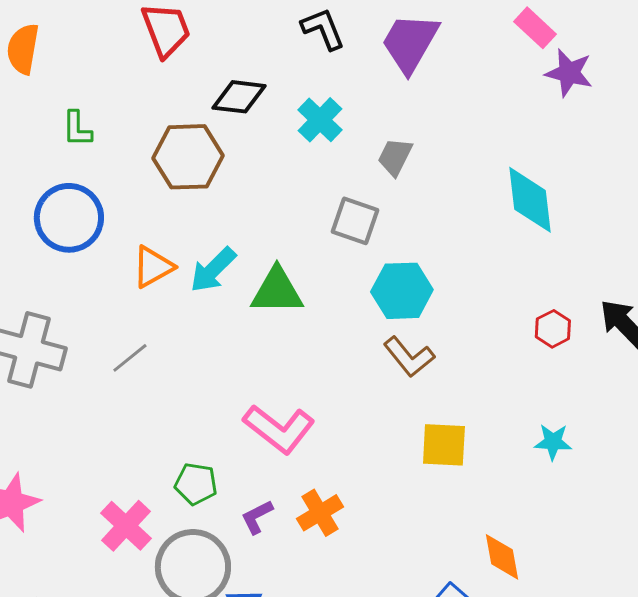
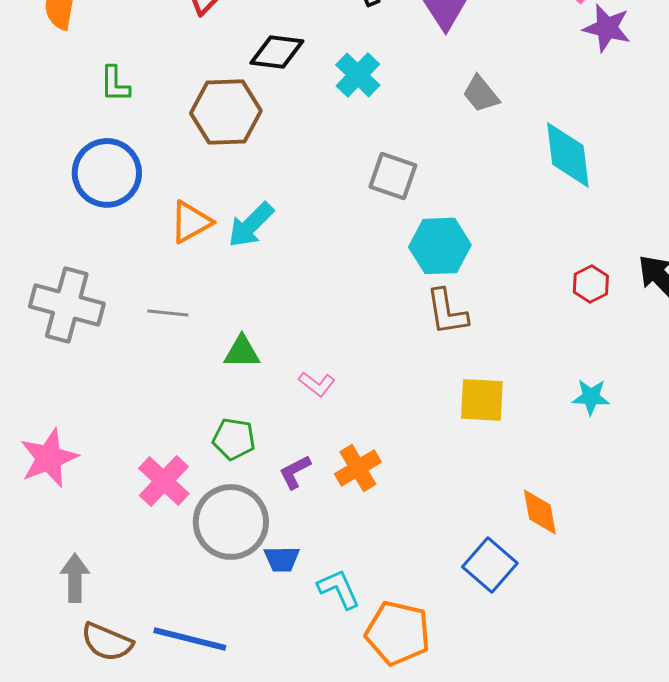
gray trapezoid: (395, 157) -> (481, 94), moved, turned -66
green triangle: (277, 291) -> (242, 352), moved, size x0.7
brown L-shape: (409, 357) -> (447, 312), turned 30
gray line: (130, 358) -> (168, 313), turned 45
pink L-shape: (279, 429) -> (317, 384), size x0.5

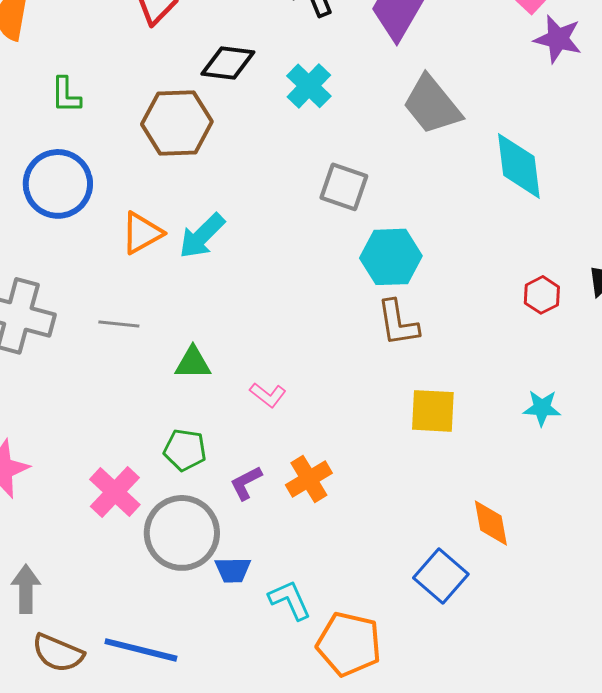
gray trapezoid: (481, 94) -> (432, 105), size x1.6

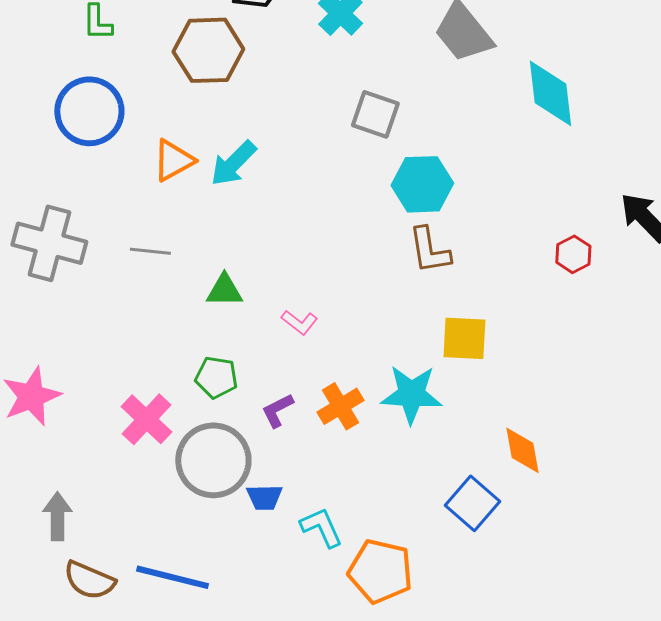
red hexagon: (542, 295) -> (573, 254), moved
cyan star: (542, 408) -> (411, 394), moved, size x1.6

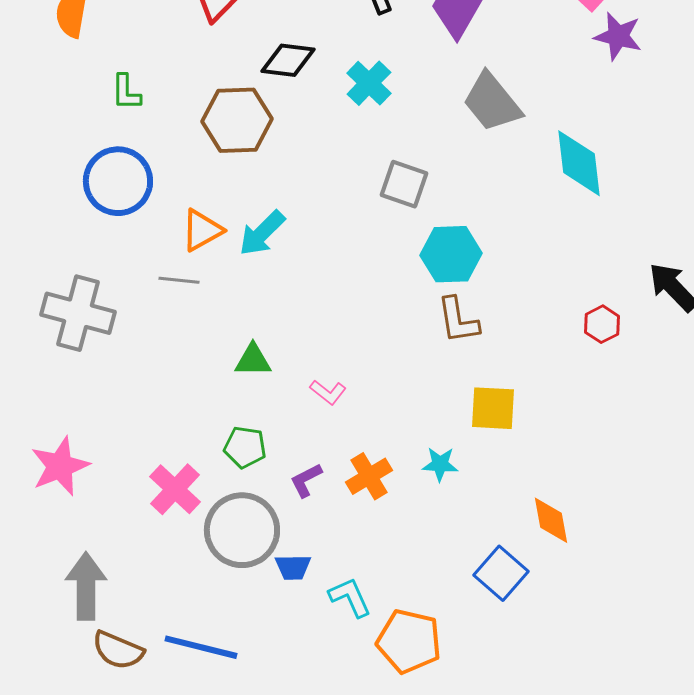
gray line: (150, 251) -> (179, 280), moved
cyan star: (411, 394) -> (440, 464), size x0.6
gray arrow: (57, 516) -> (86, 586), size x1.4

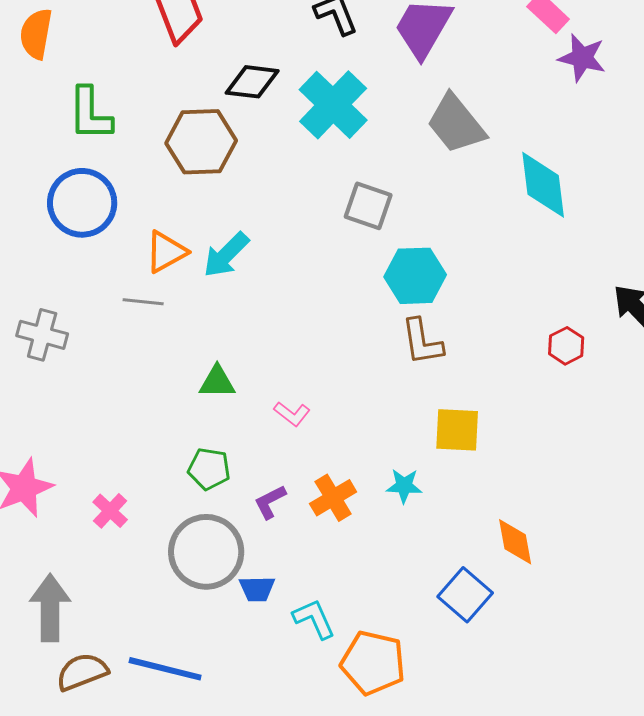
cyan cross: (369, 83) -> (333, 105), size x1.5
green L-shape: (126, 92) -> (90, 114), size x1.5
gray cross: (78, 313) -> (42, 335), size x0.7
pink cross: (175, 489) -> (110, 511), moved, size x0.7
brown semicircle: (118, 650) -> (82, 672), turned 136

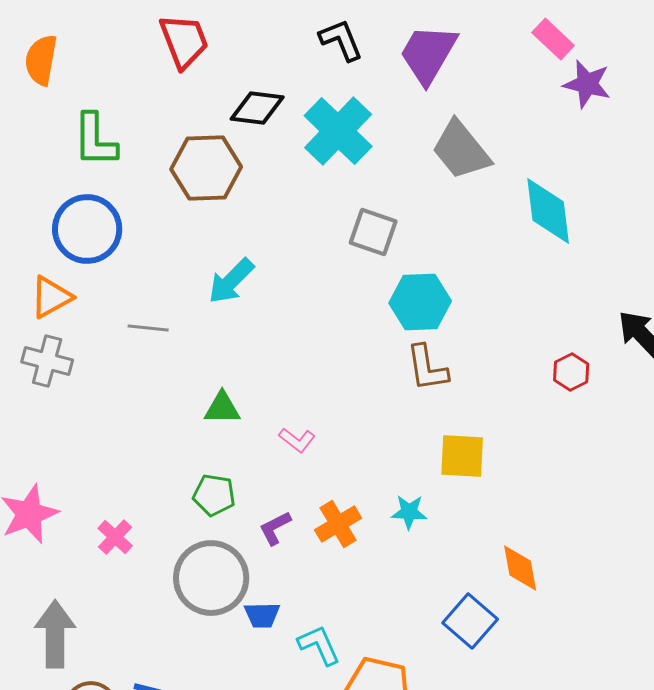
orange triangle: (166, 252) -> (51, 297), moved

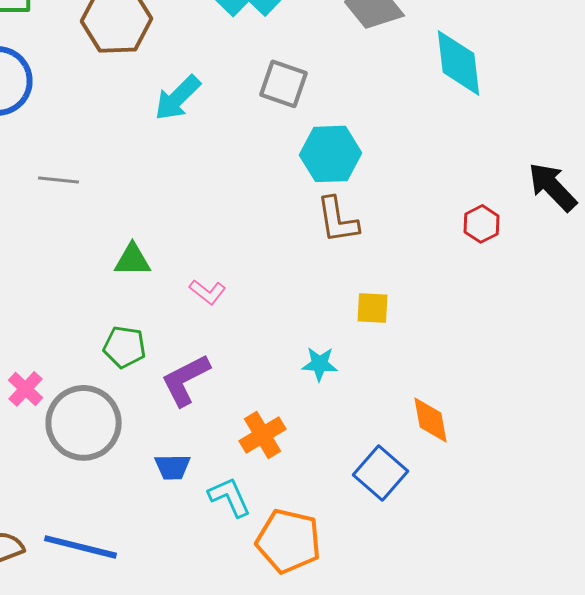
cyan arrow: (231, 281) -> (178, 98), moved
yellow square: (462, 456) -> (372, 308), size x0.7
orange cross: (338, 524) -> (262, 435), moved
purple L-shape: (275, 528) -> (186, 380), size x1.5
gray circle: (211, 578) -> (84, 423), moved

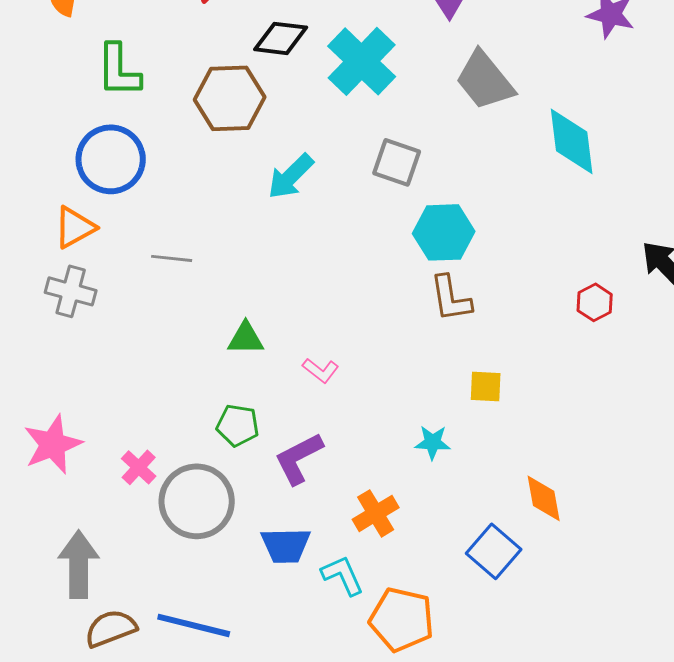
blue trapezoid: (172, 467) -> (286, 545), size x1.4

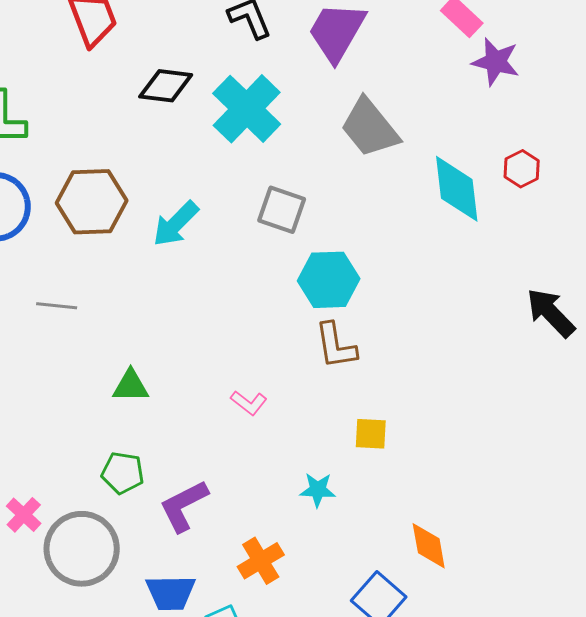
brown hexagon: (230, 98) -> (92, 202), moved
red hexagon: (595, 302) -> (522, 169), moved
pink L-shape: (321, 370) -> (249, 403), moved

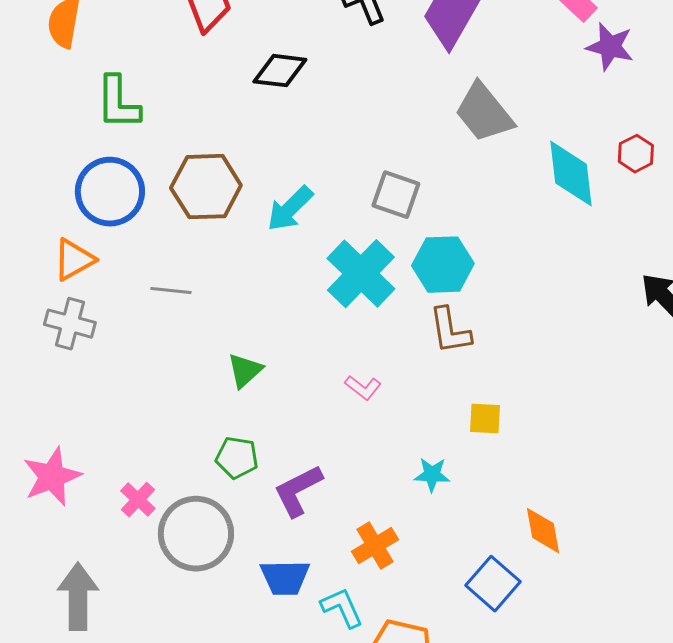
cyan cross: (247, 109) -> (361, 274), moved
green triangle: (131, 386) -> (245, 371), turned -42

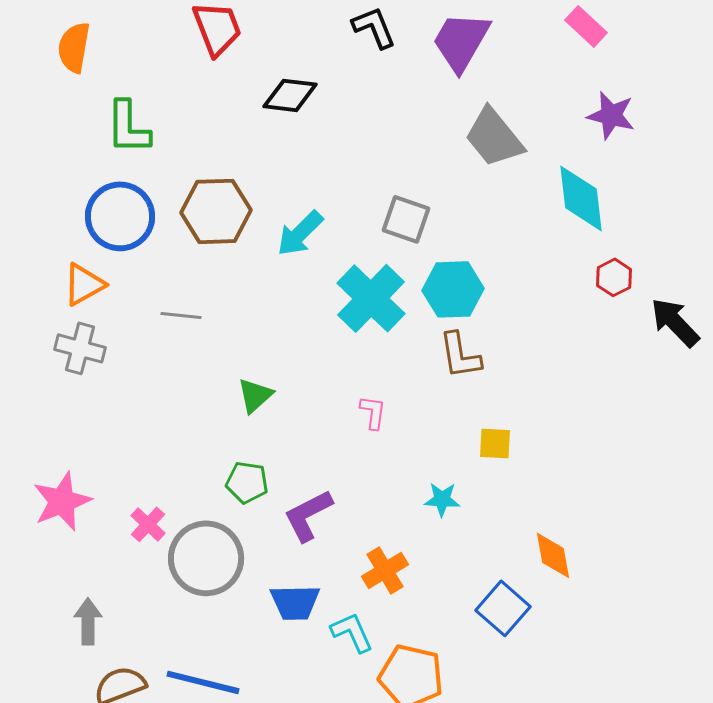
purple star: (610, 47) -> (611, 115), moved
red hexagon: (636, 154) -> (614, 277), moved
pink L-shape: (363, 388) -> (373, 412), turned -120
gray arrow: (78, 597) -> (88, 621), size x0.7

